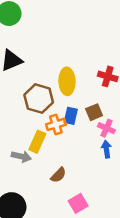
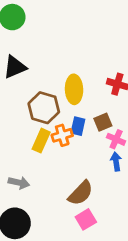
yellow rectangle: (37, 142) -> (41, 141), moved
gray arrow: (21, 157) -> (19, 183), moved
brown semicircle: (58, 175) -> (81, 193), moved, size x1.5

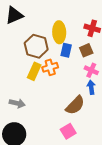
brown square: (103, 122) -> (86, 50), moved
blue rectangle: (78, 126) -> (66, 50), moved
brown semicircle: (81, 193) -> (75, 105), moved

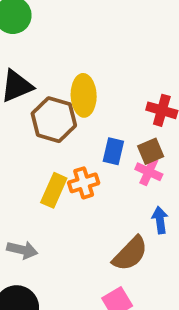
yellow ellipse: (59, 32) -> (84, 95), moved
brown hexagon: (36, 46) -> (54, 120), moved
pink cross: (91, 70) -> (149, 172), moved

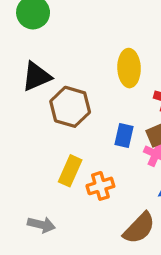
yellow ellipse: (84, 95) -> (129, 68), moved
orange cross: (84, 183) -> (100, 186), moved

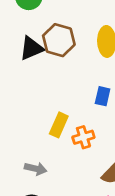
brown hexagon: (70, 107) -> (59, 40), moved

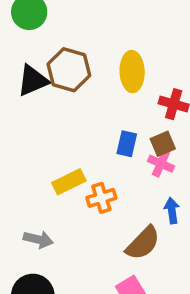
yellow rectangle: (59, 125) -> (69, 182), turned 40

